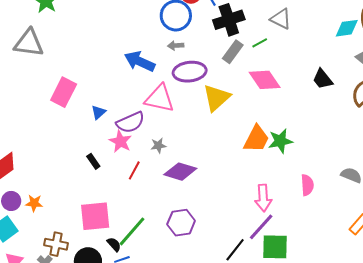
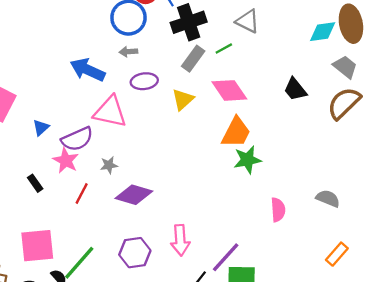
purple ellipse: (190, 72) -> (144, 81), size x0.7
yellow triangle: (217, 98) -> (183, 99), moved, size x0.7
orange trapezoid: (256, 139) -> (236, 132), moved
pink arrow: (263, 198) -> (180, 240), moved

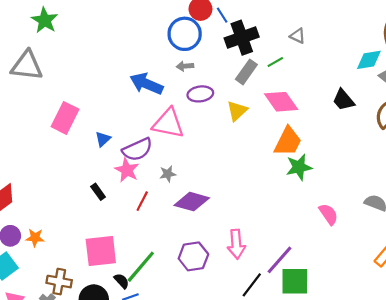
gray triangle: (248, 21) -> (298, 36), size x0.7
cyan diamond: (323, 32) -> (369, 60), moved
pink semicircle: (278, 210) -> (329, 214), turned -30

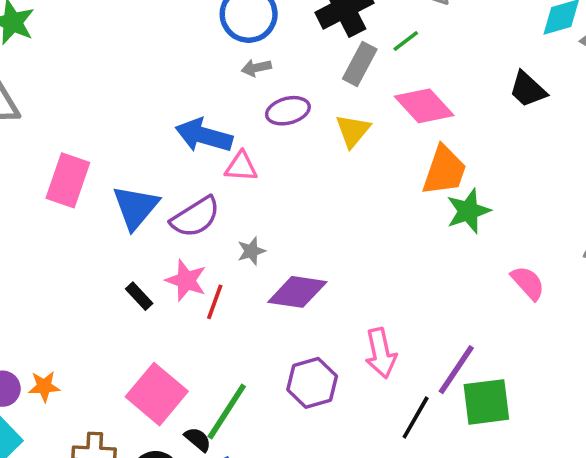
blue arrow: (146, 84) -> (204, 135), moved
pink triangle: (168, 123) -> (241, 167), size x0.6
blue triangle: (103, 139) -> (136, 207), size x1.8
pink star: (127, 170) -> (186, 280), moved
pink square: (101, 251) -> (157, 394), turned -36

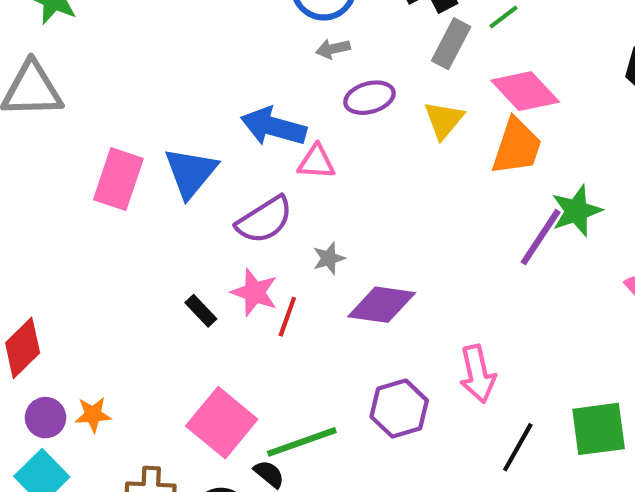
orange trapezoid: (444, 171) -> (517, 147), moved
blue triangle: (136, 207) -> (191, 172), moved
purple line: (456, 370) -> (541, 237), moved
green line: (227, 412) -> (302, 442), turned 38

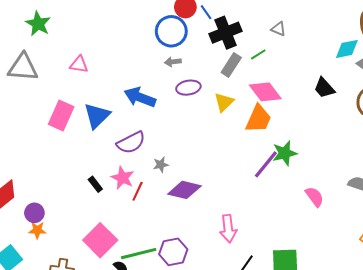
pink triangle: (316, 162) -> (79, 65), moved
purple hexagon: (399, 409) -> (173, 252), moved
purple circle: (46, 418) -> (34, 213), moved

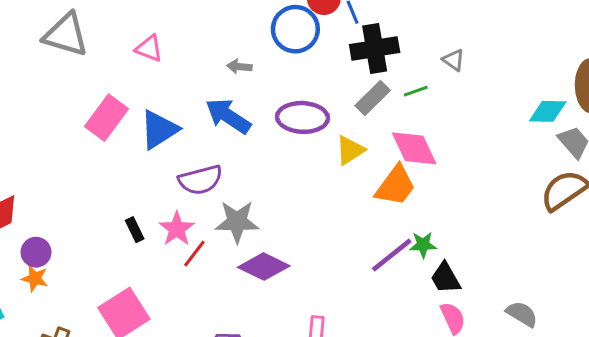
gray arrow: (173, 62) -> (239, 67), moved
purple ellipse: (188, 88) -> (303, 117), size x1.4
black trapezoid: (324, 88) -> (445, 278), moved
green star: (285, 153) -> (423, 245), size x0.7
gray star: (161, 165) -> (237, 222), size x1.8

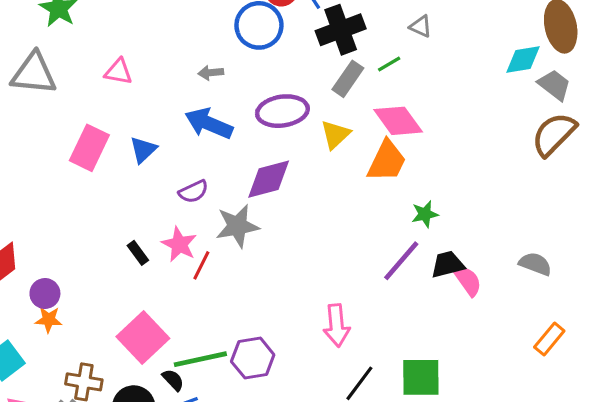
blue triangle: (159, 129) -> (143, 150), size x0.7
purple semicircle: (200, 180) -> (193, 192), size x0.7
purple line: (392, 255) -> (401, 261), moved
purple diamond: (264, 267) -> (269, 179), moved, turned -30
black trapezoid: (445, 278) -> (448, 264), moved, turned 116

